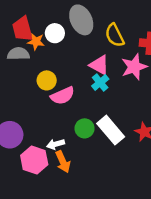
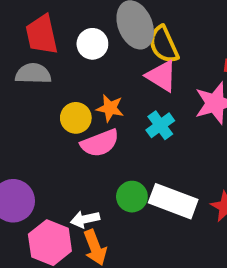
yellow semicircle: (115, 35) -> (164, 44), moved
orange star: (36, 42) -> (110, 108), moved
pink triangle: (99, 65) -> (161, 76), moved
white rectangle: (111, 130) -> (173, 201), turned -32

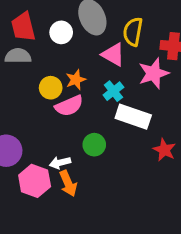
yellow semicircle: (164, 44) -> (133, 32), moved, turned 36
orange star: (110, 108) -> (76, 80), turned -30
white rectangle: (173, 201) -> (133, 117), moved

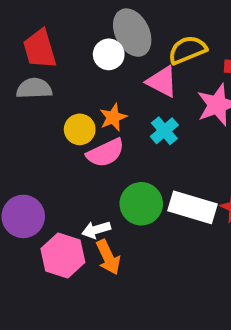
white circle: (61, 32) -> (109, 54), moved
yellow semicircle: (133, 32) -> (187, 50), turned 60
white rectangle: (133, 117) -> (192, 207), moved
green circle: (94, 145) -> (141, 204), size x1.4

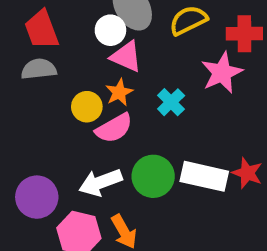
pink triangle: (162, 82) -> (126, 56), moved
white arrow: (96, 230) -> (101, 182), moved, size x1.5

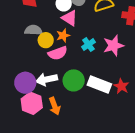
gray semicircle: (39, 69) -> (33, 30), moved
pink star: (222, 73) -> (113, 46), moved
purple circle: (37, 197) -> (25, 83), moved

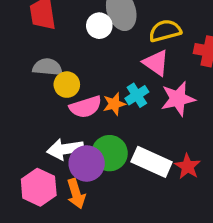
pink triangle: (70, 18) -> (156, 63), moved
orange star: (63, 36) -> (114, 104), moved
purple circle: (25, 83) -> (87, 163), moved

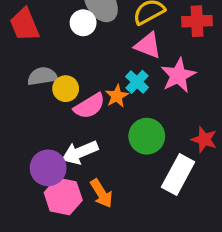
green circle: (110, 153) -> (147, 136), moved
white rectangle: (152, 162) -> (178, 174), moved, turned -72
purple circle: (87, 163) -> (48, 168), moved

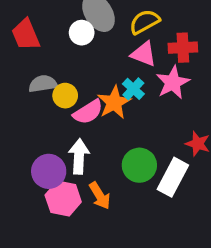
red cross: (197, 21) -> (183, 48), moved
orange star: (117, 96) -> (114, 102), size x1.5
green circle: (147, 136) -> (139, 165), moved
white arrow: (80, 152) -> (79, 156), turned 116

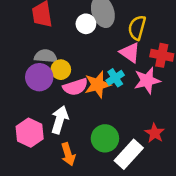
yellow semicircle: (144, 22) -> (137, 28), turned -60
purple circle: (49, 171) -> (39, 77), moved
pink hexagon: (63, 198) -> (30, 133), moved

